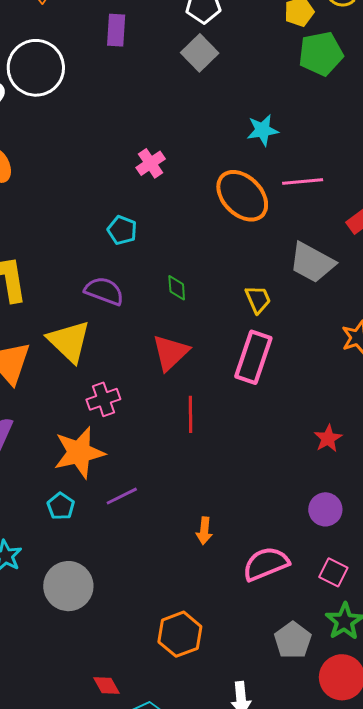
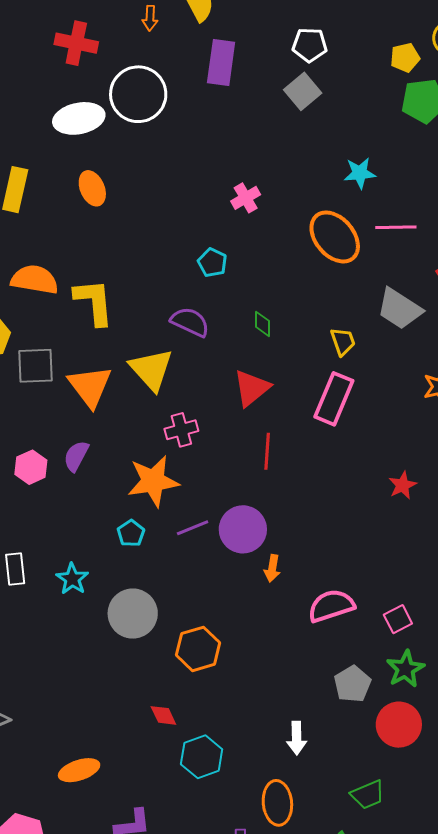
purple rectangle: (116, 30) -> (221, 63), size x1.4
purple circle: (325, 509) -> (243, 529), moved, size x1.4
pink square: (333, 572) -> (398, 619), turned 32
orange hexagon: (180, 634) -> (198, 649), moved

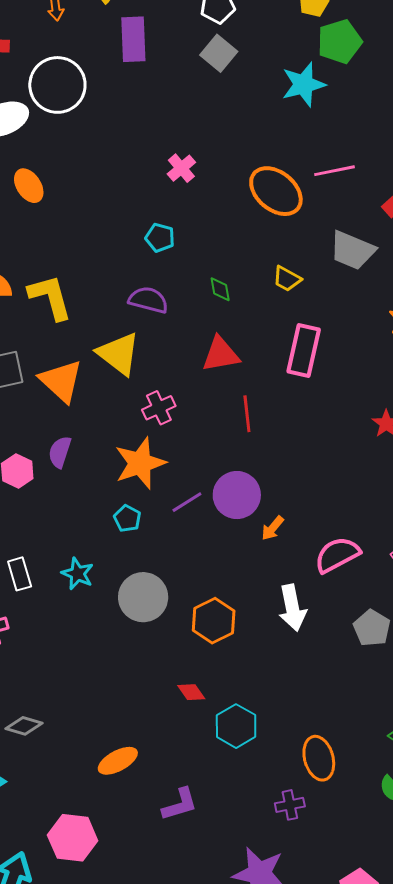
cyan star: (360, 173) -> (304, 84), moved, size x1.4
yellow trapezoid: (343, 341) -> (287, 279), moved, turned 148
red triangle: (252, 388) -> (221, 354), turned 39
orange arrow: (272, 568) -> (273, 528), turned 40
white arrow: (297, 738) -> (292, 608), moved, size x1.4

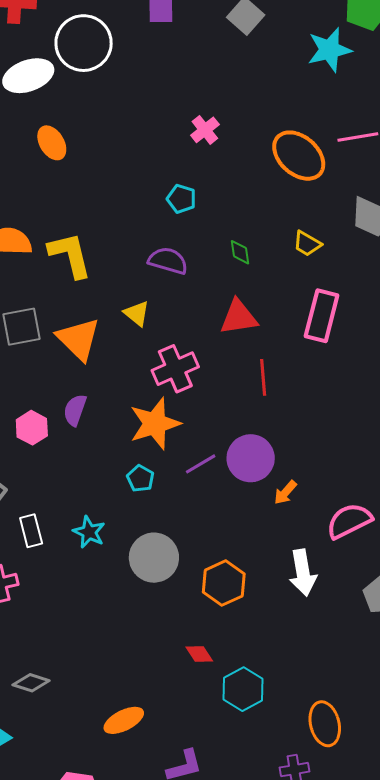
yellow triangle: (119, 354) -> (137, 313), size x0.6
pink cross: (159, 408) -> (175, 369), size x1.4

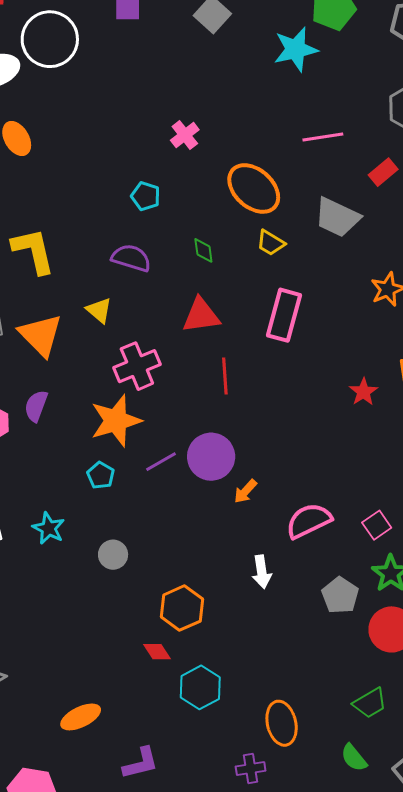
pink cross: (205, 130) -> (185, 135), moved
orange ellipse: (299, 156) -> (254, 188), moved
gray circle: (154, 558) -> (113, 555), size x0.6
white arrow: (303, 573) -> (262, 572), size x0.7
orange hexagon: (224, 583) -> (182, 608), moved

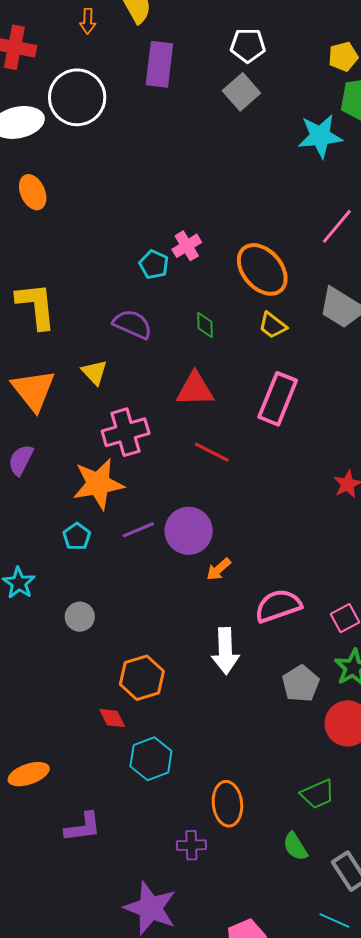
pink cross: (185, 135) -> (187, 246), moved
pink line: (323, 137) -> (337, 226), turned -48
red line: (225, 376) -> (212, 452), turned -66
white arrow: (262, 572) -> (225, 651), size x1.4

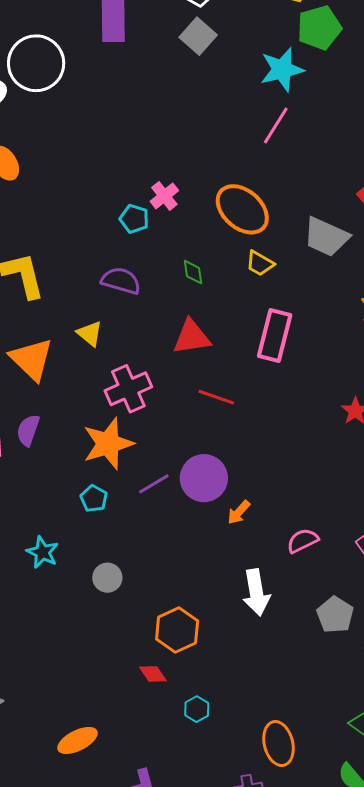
pink line: (337, 226) -> (276, 126), moved
pink semicircle: (278, 606) -> (303, 541), size x0.7
cyan hexagon: (151, 759) -> (197, 709), size x0.6

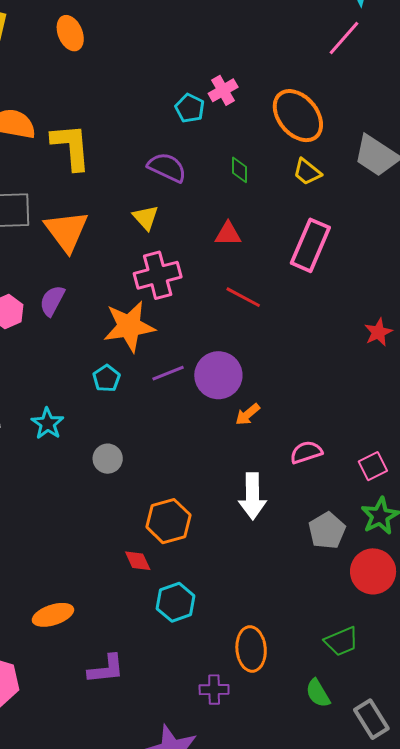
yellow triangle: (90, 334) -> (146, 218), moved
red triangle: (192, 337) -> (228, 234), size x0.7
cyan hexagon: (197, 709) -> (176, 602), size x1.5

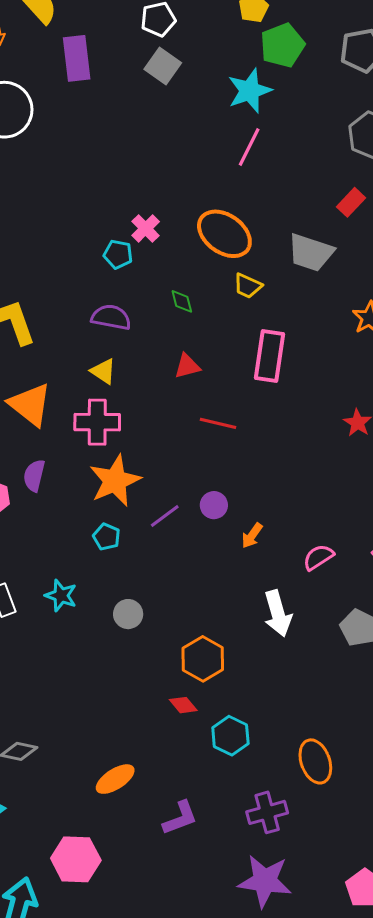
pink cross: (158, 275) -> (97, 422), moved, turned 30
purple circle: (218, 375) -> (214, 505), size x0.6
purple cross: (214, 690) -> (267, 812), moved, size x1.4

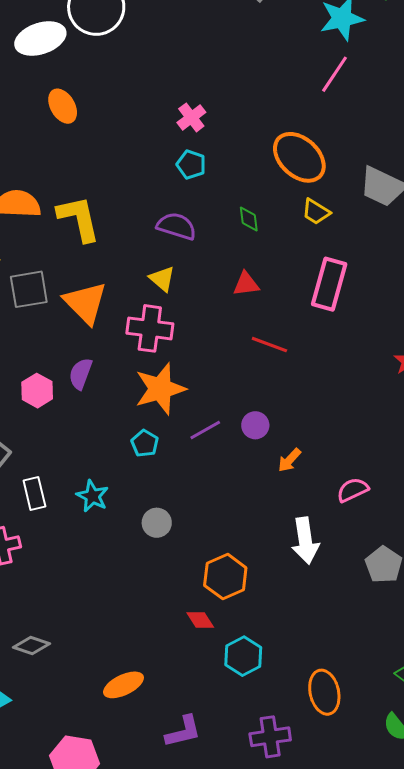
pink cross: (146, 228) -> (191, 117), moved

